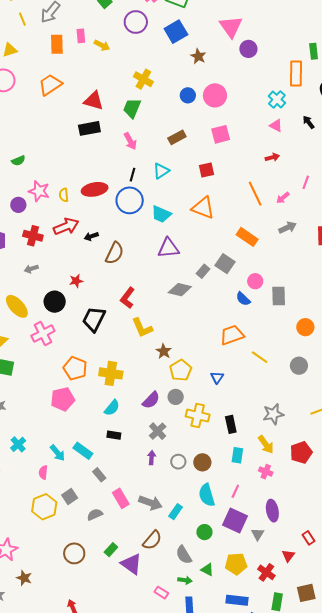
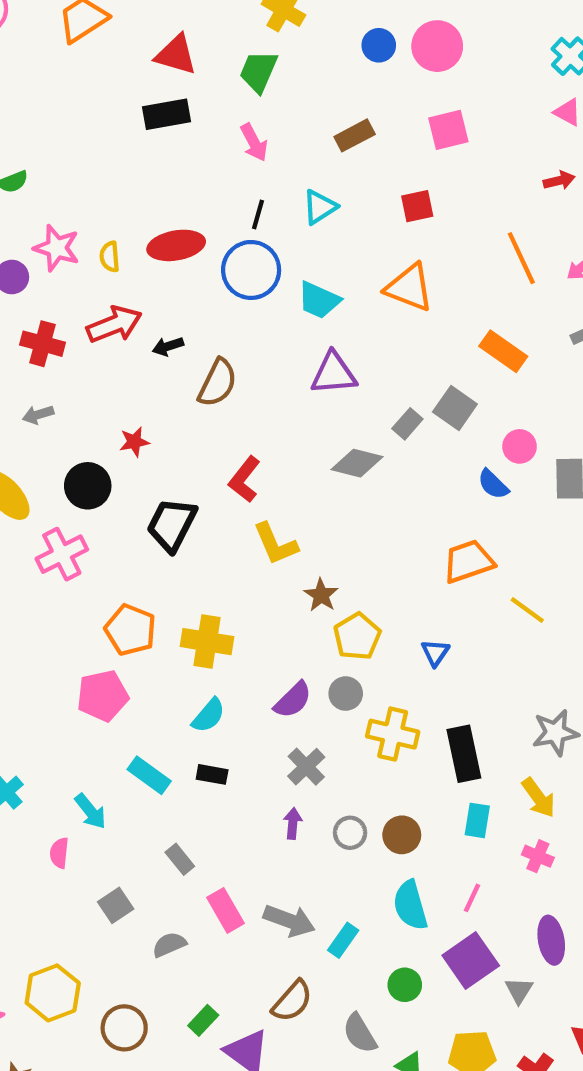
black rectangle: (231, 424) -> (464, 754), size x1.4
cyan rectangle: (83, 451) -> (149, 775), moved
yellow hexagon: (44, 507) -> (53, 993), moved
purple square: (235, 520) -> (471, 960), turned 30

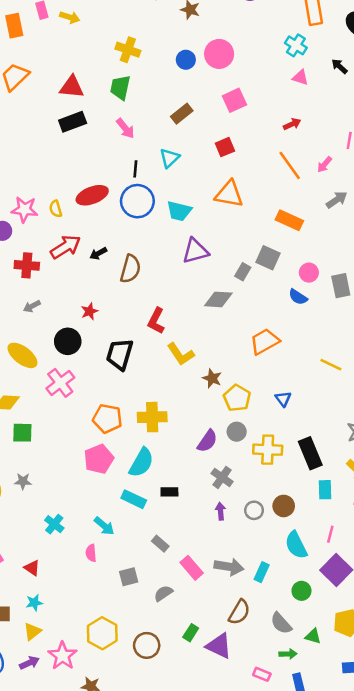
red arrow: (559, 180) -> (292, 124), moved
orange trapezoid: (468, 561) -> (265, 341), moved
cyan semicircle: (209, 715) -> (141, 463), moved, size x1.4
gray square: (116, 905) -> (129, 577), turned 30

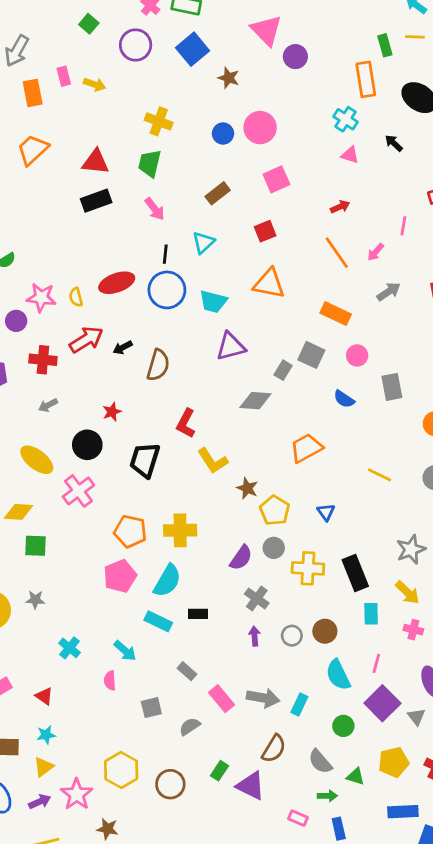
pink circle: (309, 273) -> (357, 355), moved

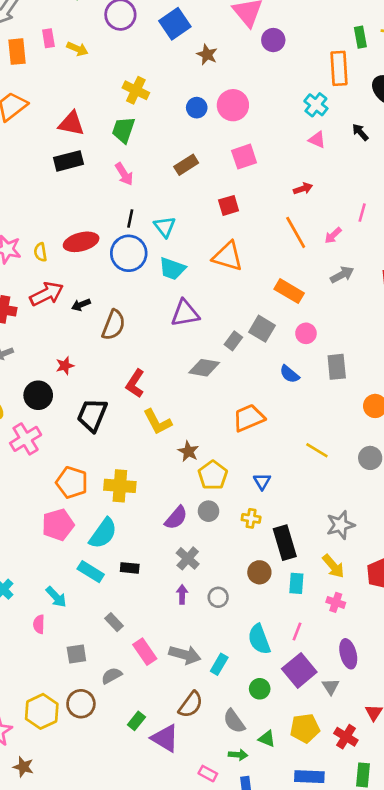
cyan triangle: (203, 242) -> (165, 227), moved, turned -30
yellow cross: (308, 568) -> (251, 518), moved, size x0.6
brown circle: (325, 631) -> (259, 572), moved
brown circle: (170, 784) -> (81, 704), moved

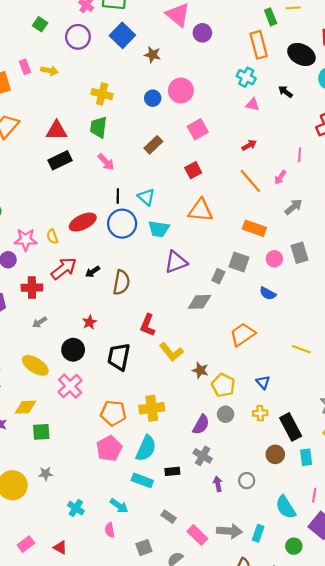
gray rectangle: (337, 367) -> (299, 253), moved
gray cross: (188, 558) -> (203, 456), moved

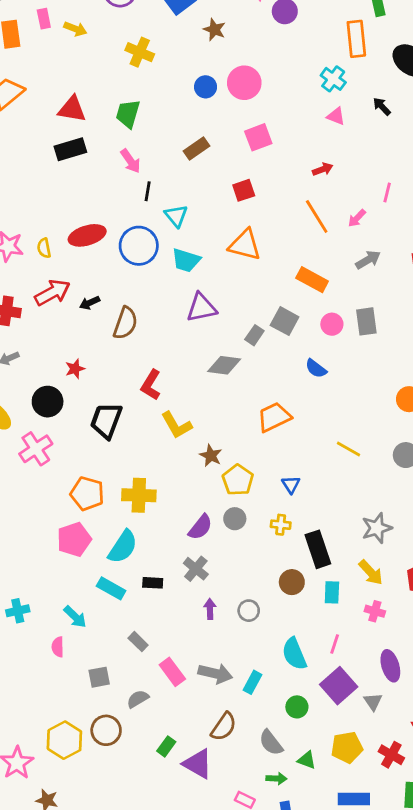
yellow cross: (102, 94) -> (140, 52), moved
black line: (118, 196) -> (148, 191), moved
cyan cross: (76, 508) -> (18, 611), turned 35

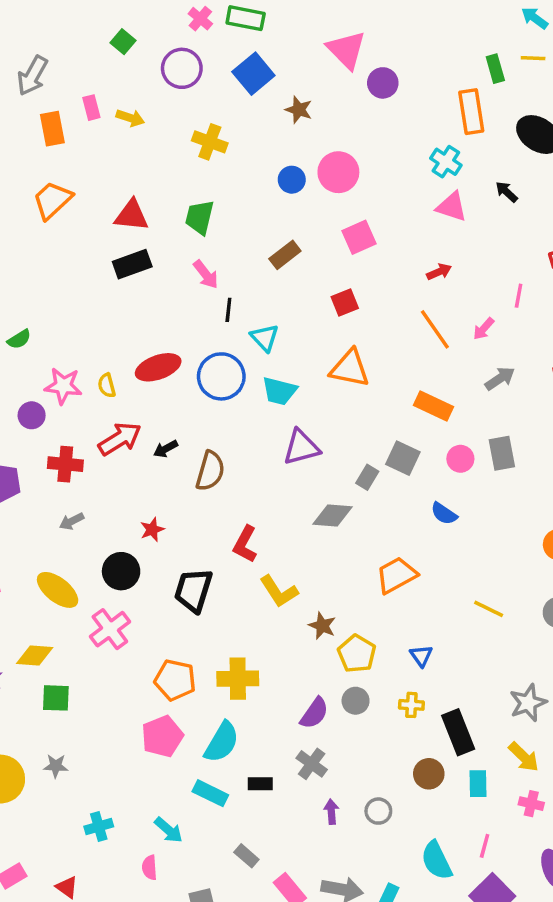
pink triangle: (336, 116) -> (452, 207), size x1.4

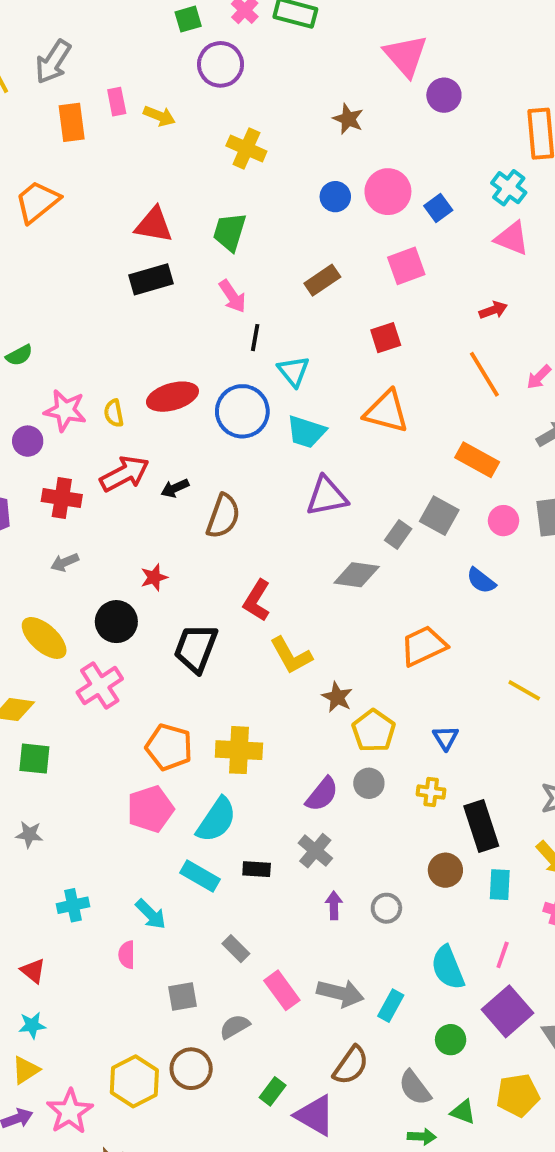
green square: (123, 42) -> (188, 19), moved, turned 30
blue square: (253, 74) -> (438, 208), moved, size x0.6
orange trapezoid: (52, 200) -> (37, 202), moved

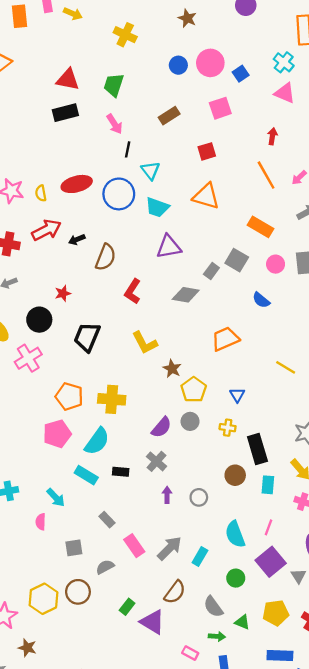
red arrow: (493, 310) -> (272, 136), turned -63
red L-shape: (257, 600) -> (133, 291), moved
gray arrow: (340, 993) -> (170, 548), turned -60

